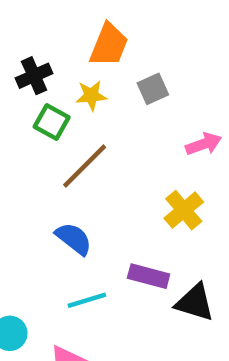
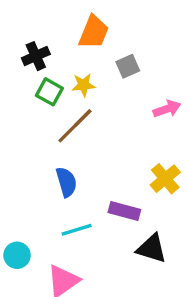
yellow star: (91, 96) -> (83, 85), moved
yellow cross: (184, 210) -> (165, 179), moved
blue semicircle: (74, 239) -> (66, 182), turned 36
black triangle: (195, 303) -> (152, 248), moved

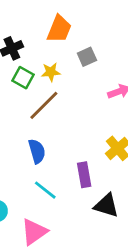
purple rectangle: (124, 211) -> (84, 175), turned 65
cyan line: (77, 230) -> (45, 190), turned 55

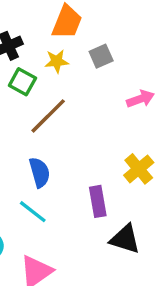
yellow star: (51, 72) -> (57, 61), moved
cyan line: (45, 190) -> (33, 212), moved

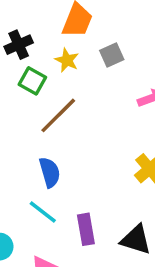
yellow star: (57, 61) -> (67, 60), turned 30
purple rectangle: (98, 201) -> (86, 229), moved

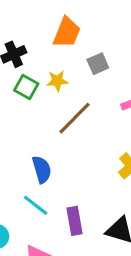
yellow star: (67, 60) -> (57, 81), moved, turned -30
brown line: (58, 115) -> (74, 118), moved

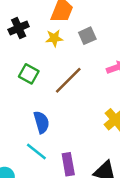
yellow star: (57, 81) -> (54, 38), moved
green square: (26, 87) -> (29, 74), moved

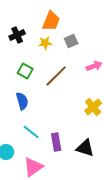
blue semicircle: (41, 122) -> (22, 101), moved

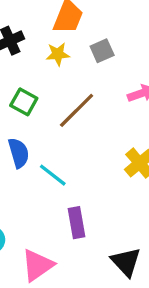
cyan line: (31, 132) -> (53, 175), moved
black triangle: (85, 148) -> (126, 262), moved, turned 30

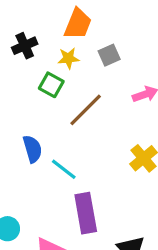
green square: (24, 102) -> (51, 85), moved
purple rectangle: (77, 223) -> (86, 213), size x1.4

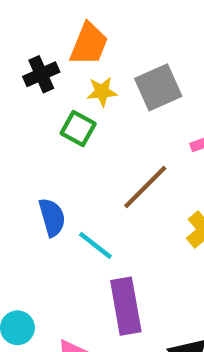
orange trapezoid: (78, 24) -> (89, 44), moved
gray square: (109, 55) -> (158, 87), size x1.5
brown line: (86, 110) -> (145, 187), moved

